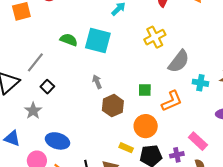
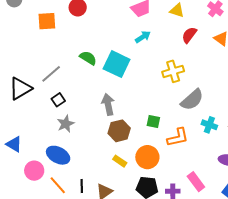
gray arrow: (97, 82) -> (108, 104), size x1.5
gray star: (33, 111) -> (66, 124), moved
yellow rectangle: (126, 148) -> (120, 161), moved

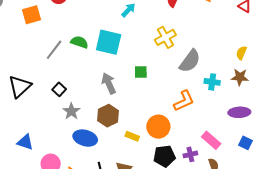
gray line: (51, 74) -> (54, 50), moved
green square: (153, 122) -> (141, 72), moved
brown hexagon: (119, 131) -> (108, 116), moved
blue ellipse: (58, 155) -> (85, 138), moved

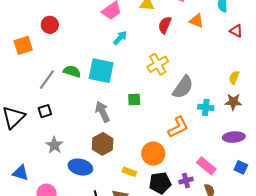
black square: (59, 89) -> (45, 111), moved, turned 32
gray star: (71, 111) -> (54, 145), moved
yellow rectangle: (132, 136) -> (129, 172), moved

